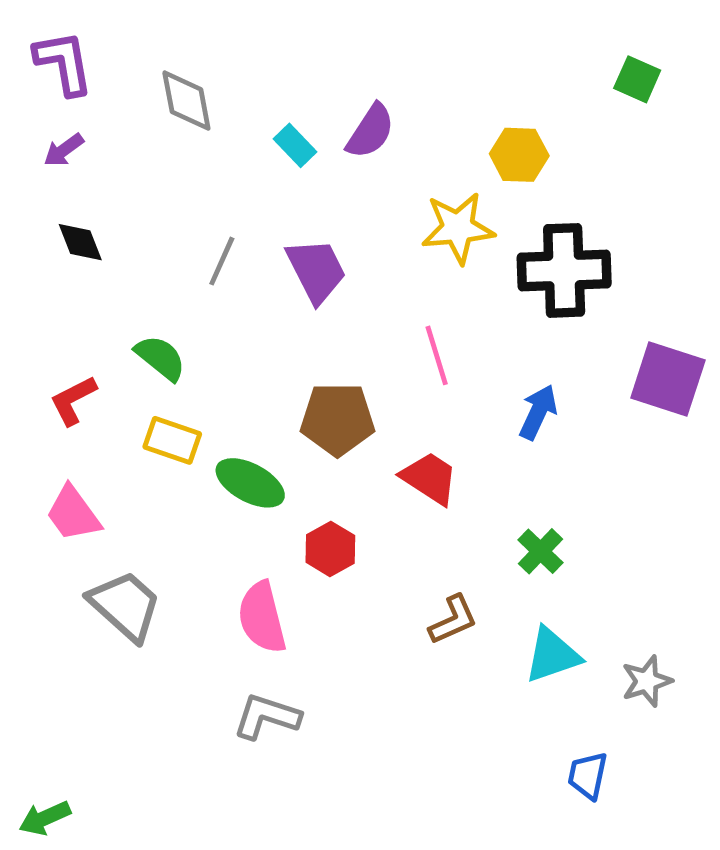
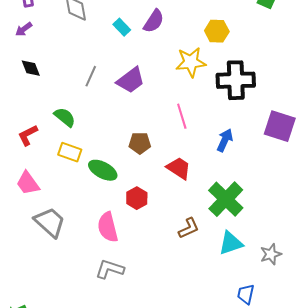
purple trapezoid: (316, 270) -> (131, 80), turned 80
brown pentagon: (337, 419) -> (140, 143), size x0.7
green cross: (540, 551) -> (226, 199), size x1.8

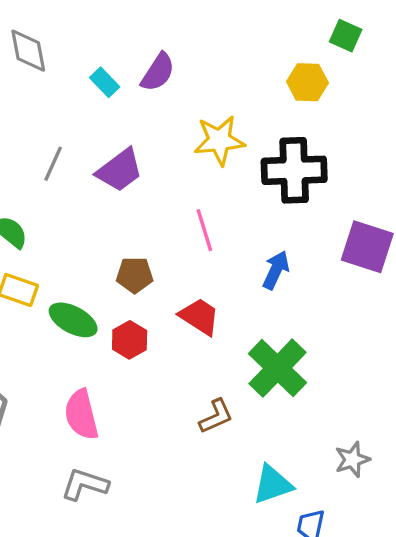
yellow hexagon: (217, 31) -> (307, 82), moved
red hexagon: (137, 198) -> (130, 340), moved
cyan triangle: (231, 243) -> (273, 484), moved

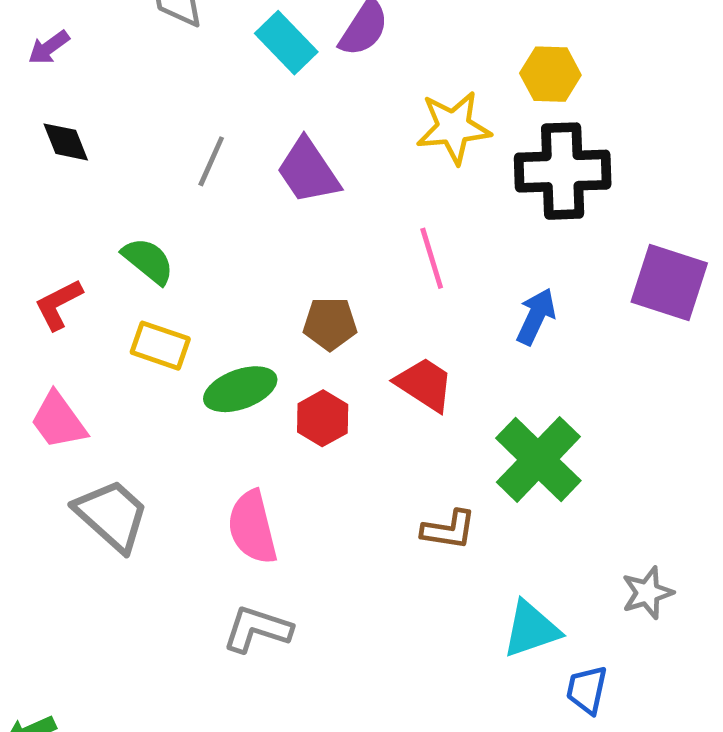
cyan rectangle: (105, 82) -> (286, 43), size x1.4
yellow hexagon: (307, 82) -> (550, 74), moved
purple trapezoid: (120, 170) -> (308, 171), turned 93
green ellipse: (73, 320) -> (240, 389), turned -48
brown L-shape: (216, 416) -> (449, 530), turned 33

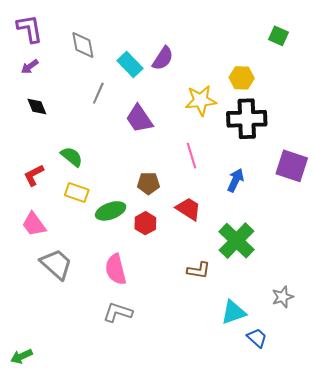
gray line: (211, 161) -> (98, 93), moved
blue trapezoid: (587, 690) -> (257, 338), turned 120

